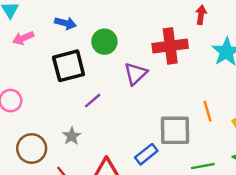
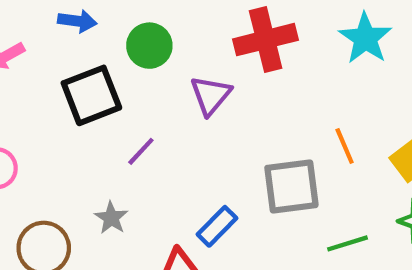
blue rectangle: (146, 154) -> (217, 226), moved

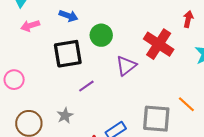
red cross: (266, 40) -> (159, 44), turned 36
orange line: (345, 146) -> (186, 104), turned -36

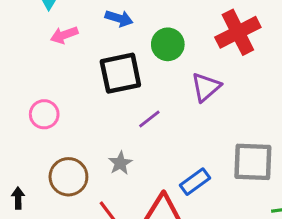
red cross: (159, 44) -> (238, 32), moved, turned 32

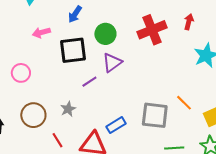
blue arrow: (119, 18) -> (75, 14), turned 102
pink arrow: (64, 35) -> (41, 32), moved
purple triangle: (206, 87) -> (112, 63), moved

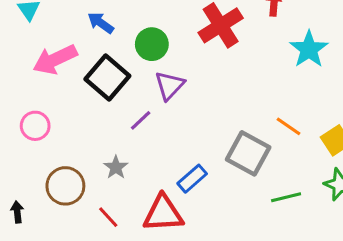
blue arrow: (75, 14) -> (101, 23), turned 102
pink arrow: (41, 32) -> (55, 59), size x1.6
black square: (73, 50) -> (107, 78), turned -32
gray square: (155, 115) -> (248, 153), turned 32

